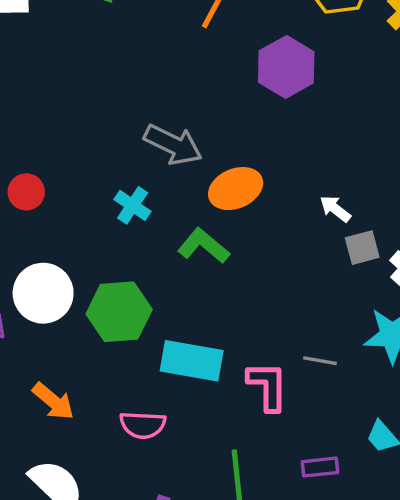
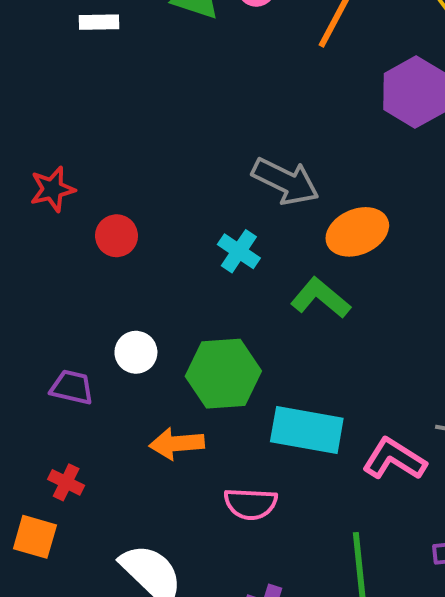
white circle: (43, 293) -> (136, 352), size x0.6
pink L-shape: (268, 386) -> (394, 459), turned -58
orange arrow: (53, 401) -> (177, 444), moved, turned 135

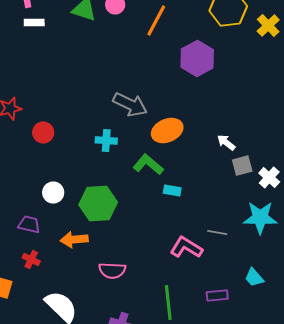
cyan cross: (239, 251) -> (106, 140), turned -30
purple trapezoid: (72, 387) -> (29, 224), moved
cyan rectangle: (307, 430) -> (172, 190), moved, size x0.5
red cross: (66, 482) -> (31, 260), moved

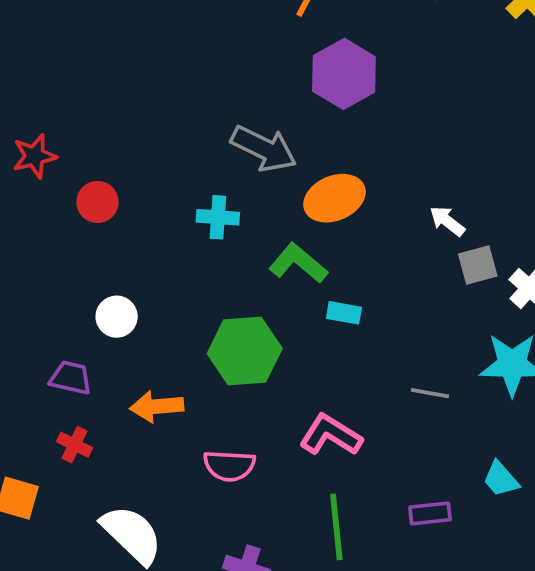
purple hexagon: (197, 58) -> (344, 74), moved
green hexagon: (98, 204) -> (245, 351), moved
pink L-shape: (186, 248) -> (331, 435), moved

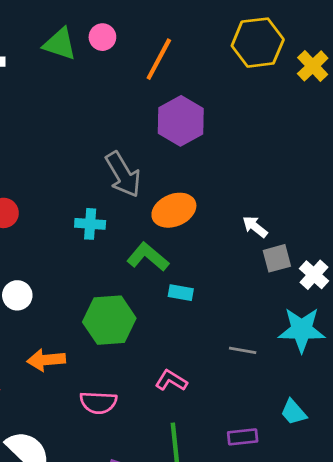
gray arrow: (264, 148) -> (123, 174), turned 33
pink L-shape: (331, 435) -> (171, 381), size x0.7

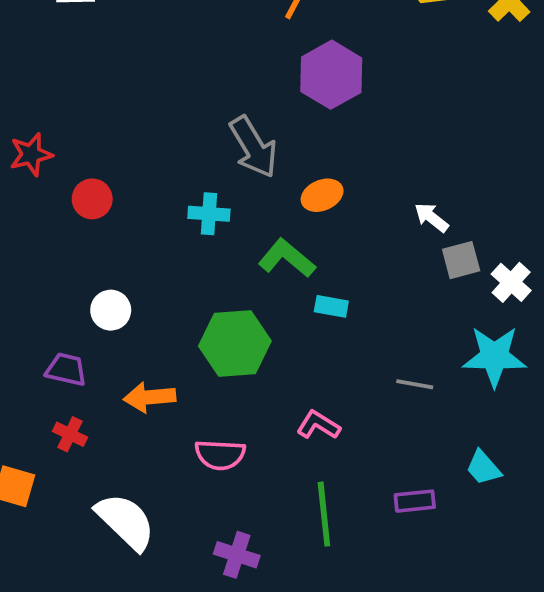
orange ellipse: (174, 210) -> (322, 195), size x0.7

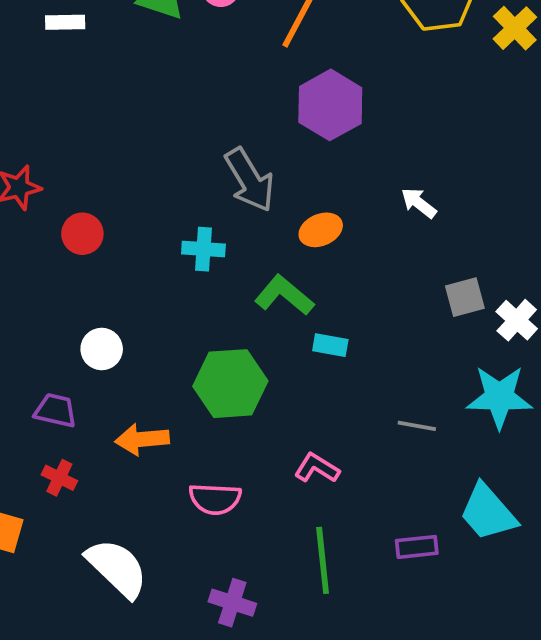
white arrow: (431, 217) -> (419, 203), moved
cyan trapezoid: (483, 468) -> (488, 512), size x1.6

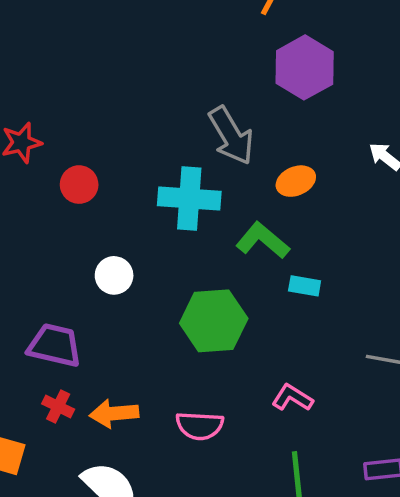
cyan cross: (203, 249) -> (189, 199), size x1.6
white circle: (102, 349) -> (114, 275), moved
purple trapezoid: (56, 410) -> (55, 345), size x1.4
orange arrow: (142, 439) -> (114, 413), moved

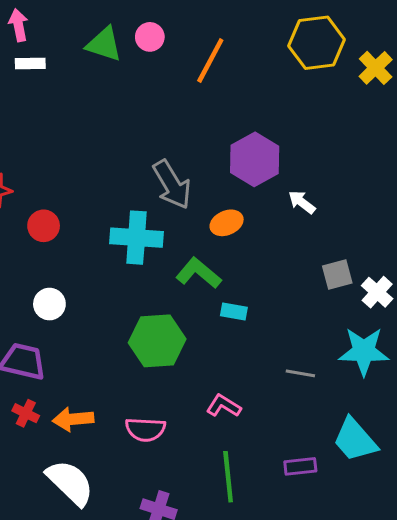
purple hexagon: (305, 67) -> (255, 159), moved
white circle: (114, 275) -> (49, 304), moved

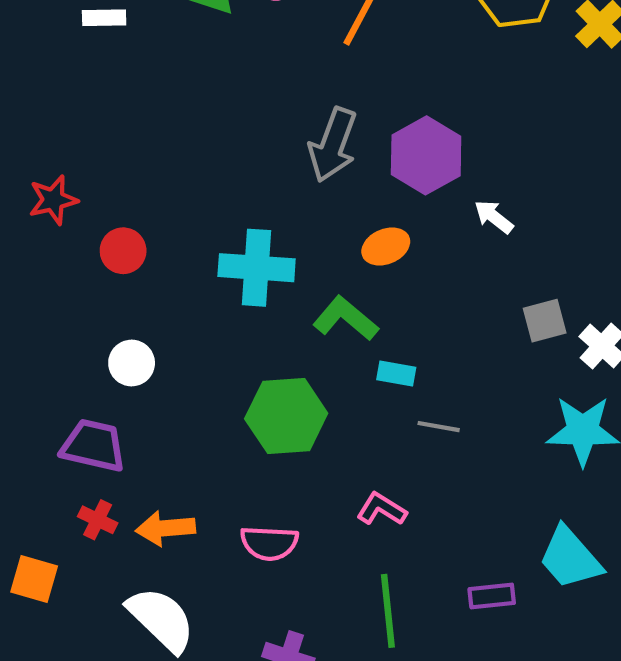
gray arrow: (172, 184) -> (333, 145), moved, turned 51
gray line: (300, 373) -> (439, 427), moved

